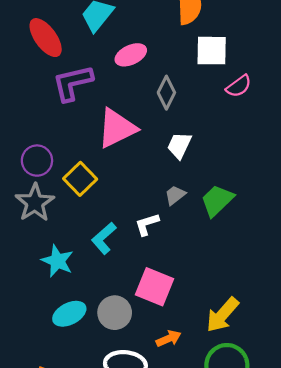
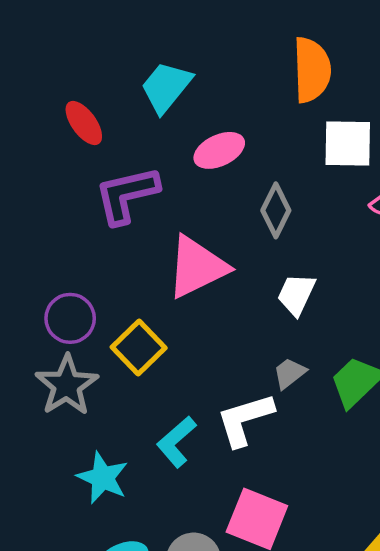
red ellipse: (46, 38) -> (84, 123), size x0.7
white L-shape: (147, 224) -> (245, 419), size x1.5

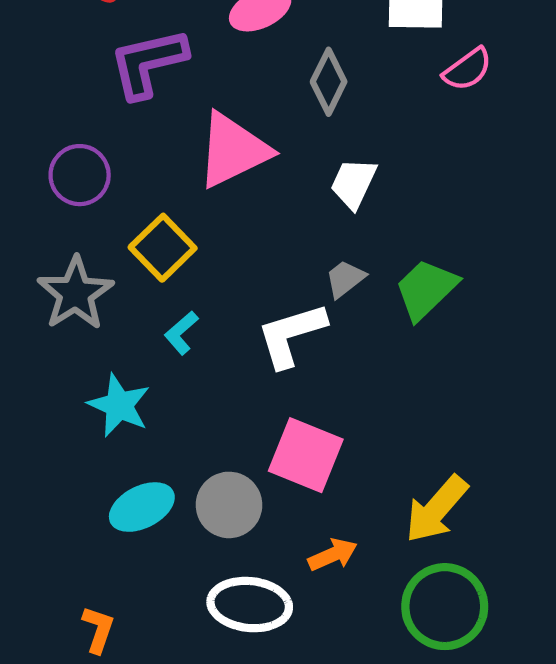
purple circle: (70, 318) -> (80, 175), moved
cyan L-shape: (176, 442) -> (181, 333), moved, size x0.7

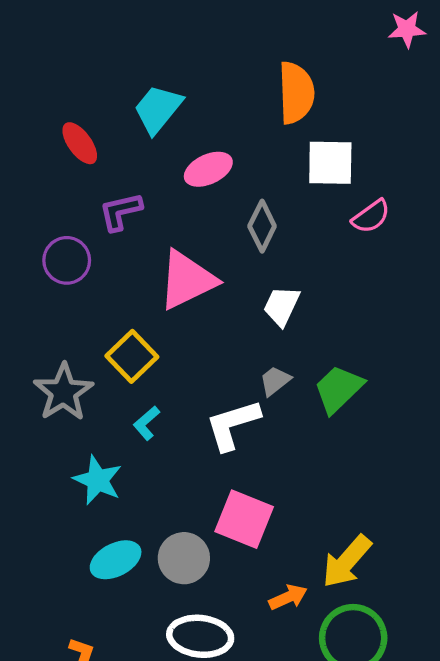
purple L-shape: (148, 63) -> (120, 212), size x0.7
purple circle: (80, 175) -> (67, 260), moved
orange arrow: (333, 555) -> (288, 597), moved

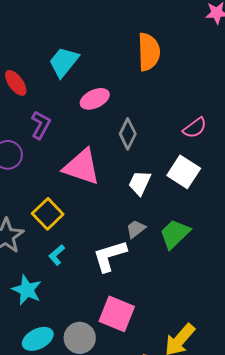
white square: (330, 163) -> (184, 172), moved, turned 32
purple L-shape: (120, 212) -> (41, 125), turned 132
pink triangle: (187, 280) -> (82, 167), turned 45

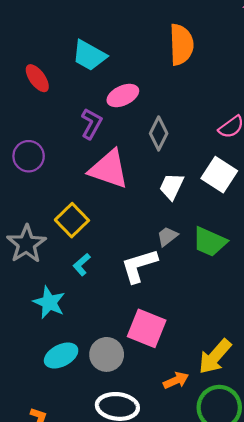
cyan trapezoid: (64, 62) -> (89, 55), turned -100
purple L-shape: (41, 125) -> (91, 124), moved
green trapezoid: (175, 234) -> (210, 242), turned -112

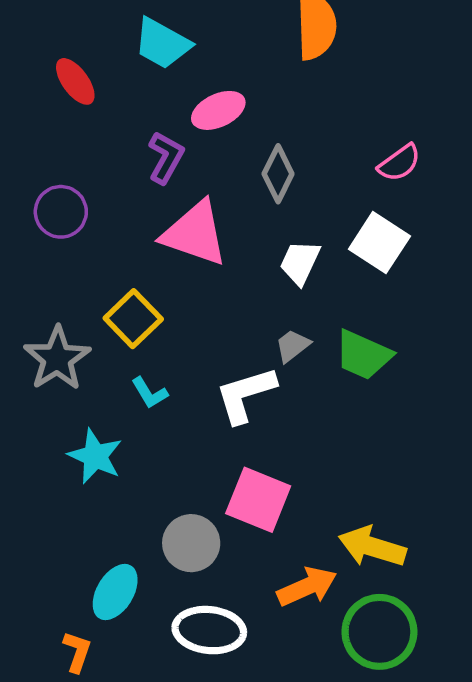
cyan L-shape: (82, 265) -> (150, 393), turned -80
cyan ellipse: (61, 356) -> (115, 592), moved, turned -32
yellow arrow: (215, 357) -> (372, 547), turned 66
orange arrow: (176, 380) -> (307, 587), size x1.4

